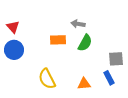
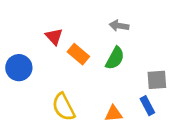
gray arrow: (78, 24) -> (119, 26), moved
red triangle: (13, 27) -> (54, 37), moved
orange rectangle: (58, 40) -> (78, 54), turned 42

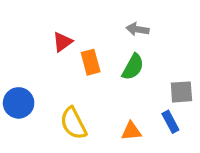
red triangle: (54, 37) -> (62, 42), turned 36
orange rectangle: (78, 54) -> (91, 62), turned 35
blue circle: (19, 68) -> (19, 103), moved

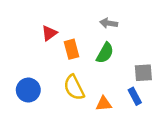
blue circle: (19, 103) -> (28, 90), moved
yellow semicircle: (73, 123) -> (74, 88), moved

